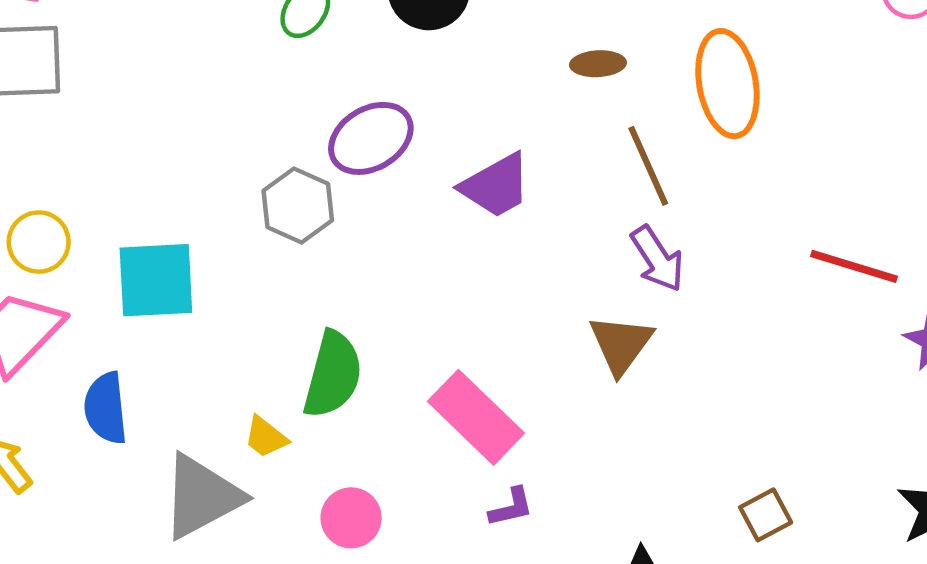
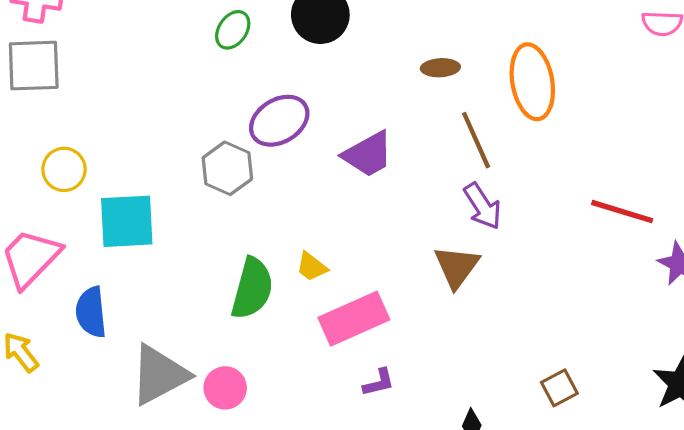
yellow circle: (39, 242) -> (64, 169), moved
pink rectangle: (476, 417) -> (354, 319), turned -68
yellow trapezoid: (266, 437) -> (312, 267), moved
pink circle: (351, 518) -> (225, 388), moved

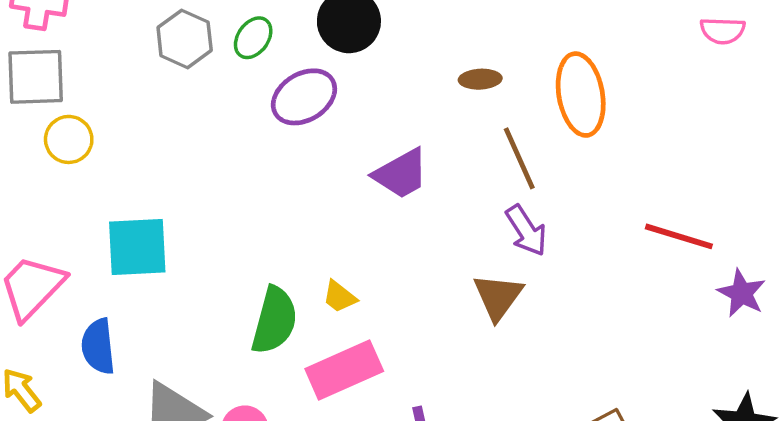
purple ellipse: (279, 121) -> (304, 97), moved
gray hexagon: (227, 168) -> (185, 39), moved
yellow circle: (64, 169) -> (69, 139), moved
pink rectangle: (354, 319) -> (344, 370), moved

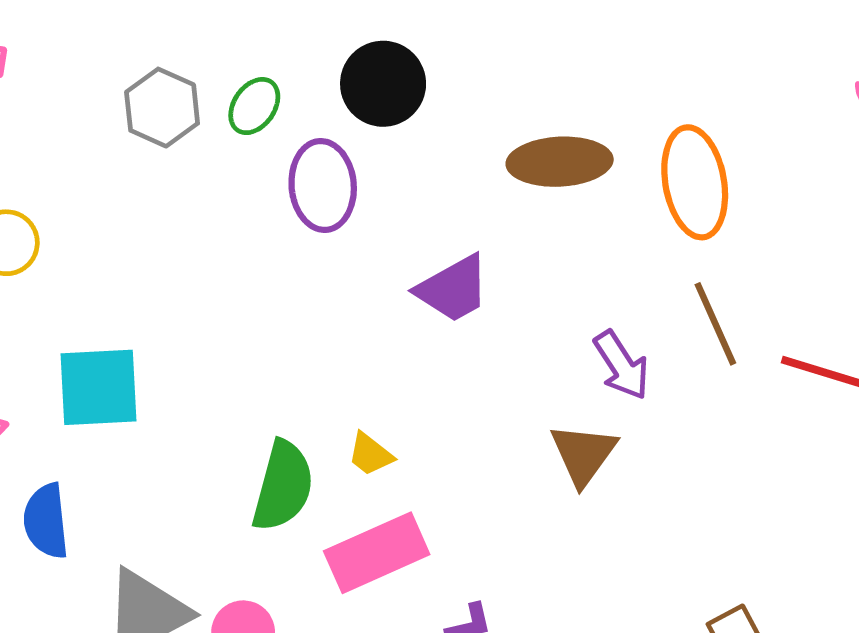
brown ellipse: (480, 79) -> (560, 162), size x1.8
purple ellipse: (304, 97) -> (323, 186), turned -64
brown line: (519, 158) -> (715, 324), moved

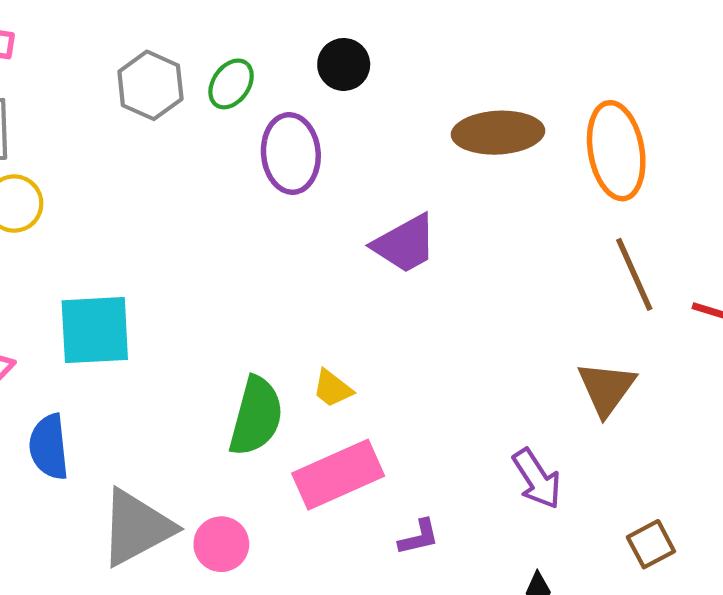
black circle: (383, 84) -> (344, 64), size x0.7
purple arrow: (622, 365) -> (537, 479), moved
brown triangle: (583, 454) -> (606, 388), moved

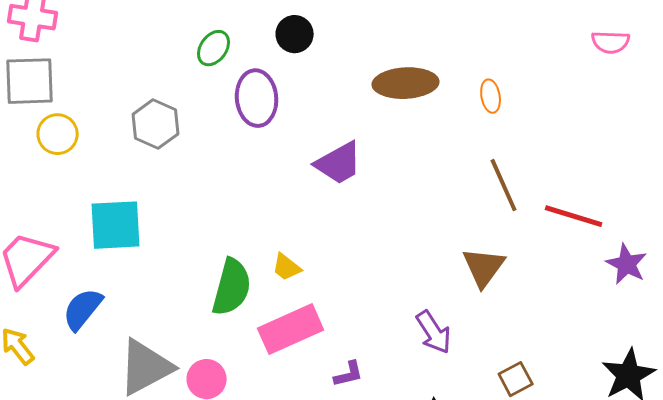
gray hexagon: (150, 85) -> (156, 124), moved
orange ellipse: (616, 151) -> (491, 96), size x0.5
blue semicircle: (49, 447) -> (83, 309), turned 45

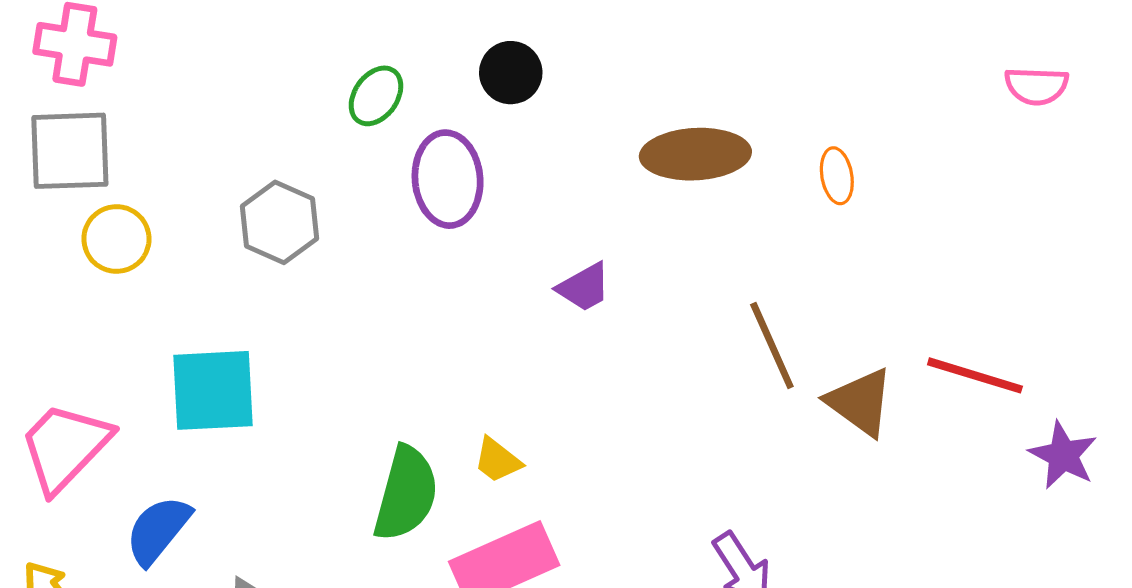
purple trapezoid: (339, 163) -> (584, 287), size x0.7
brown line: (504, 185) -> (772, 345), moved
brown triangle: (484, 267) -> (860, 402), moved, turned -30

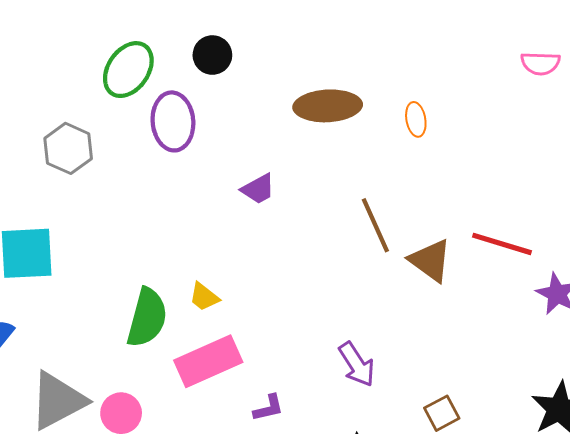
green ellipse: (376, 96) -> (128, 70), size x1.5

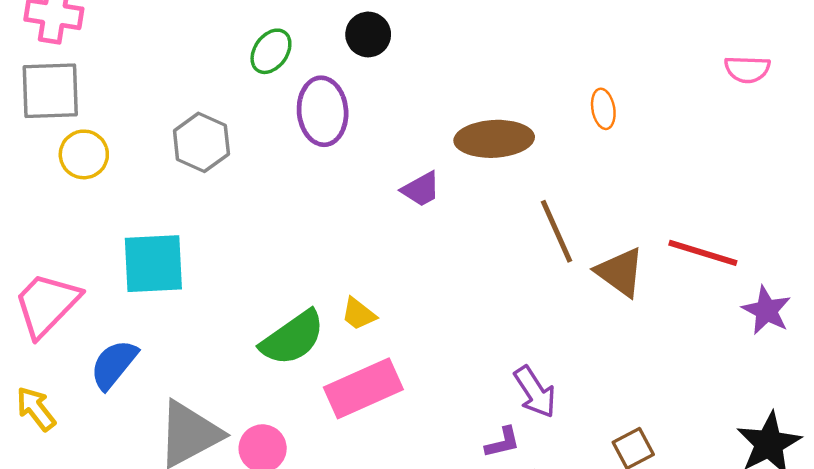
pink semicircle: (540, 63) -> (747, 69), moved
green ellipse: (128, 70) -> (271, 51), size x0.7
brown ellipse: (328, 106) -> (494, 139), moved
green semicircle: (147, 318) -> (293, 338), turned 40
purple L-shape: (268, 408) -> (503, 442), moved

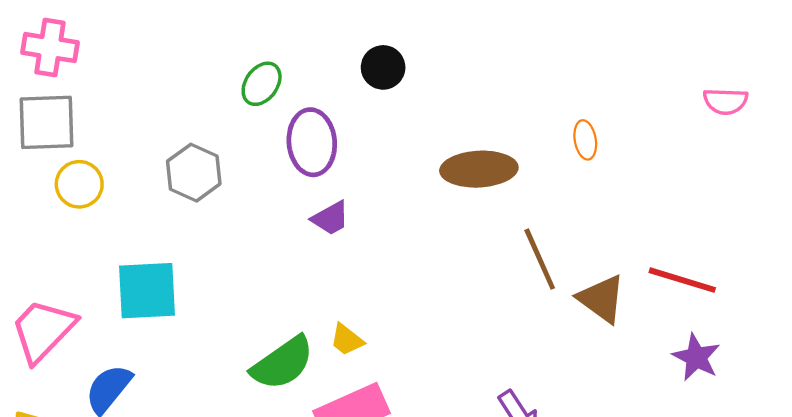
black circle: (368, 34) -> (383, 67), moved
purple trapezoid: (421, 189) -> (330, 218), moved
purple star: (766, 310) -> (696, 357), moved

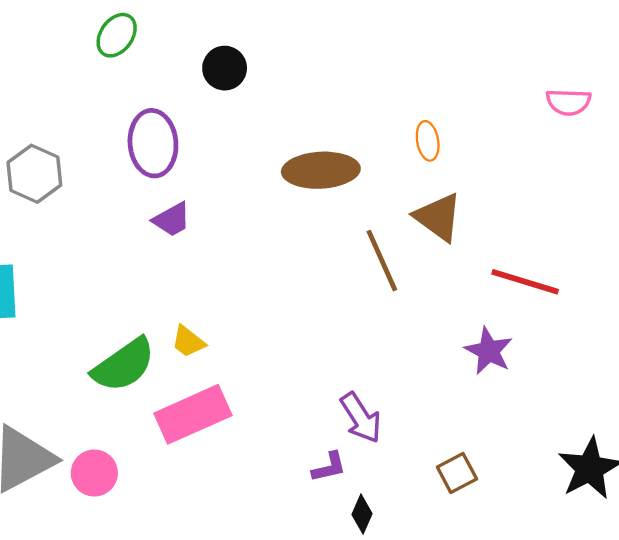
green ellipse: (262, 84) -> (117, 35), moved
brown triangle: (602, 299) -> (438, 217), moved
purple star: (696, 357) -> (489, 351), moved

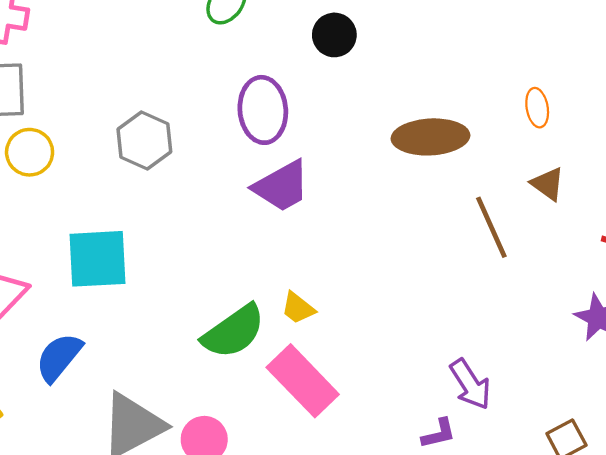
brown triangle: (438, 217) -> (548, 184), size x0.7
purple trapezoid: (172, 219) -> (282, 186), size x1.5
pink rectangle: (193, 414) -> (303, 381), turned 70

